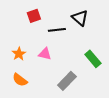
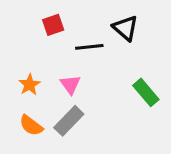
pink triangle: (45, 54) -> (70, 85), turned 40
gray rectangle: (67, 81) -> (69, 121), moved

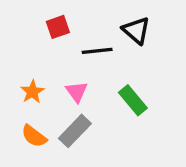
green rectangle: (146, 92) -> (133, 100), moved

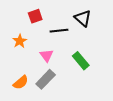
orange star: (32, 92) -> (20, 41), moved
orange semicircle: (34, 136) -> (21, 82), turned -77

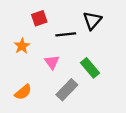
black triangle: (83, 18) -> (92, 21), turned 30
gray rectangle: (46, 79) -> (67, 90), moved

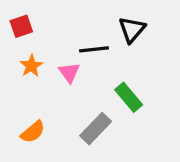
red square: (39, 18) -> (21, 26), moved
pink triangle: (52, 62) -> (69, 72), moved

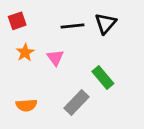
black line: (94, 49) -> (73, 26), moved
orange semicircle: (33, 132) -> (26, 105), turned 36

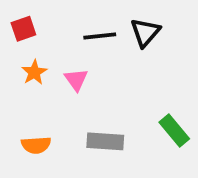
green rectangle: (103, 77) -> (174, 131), moved
gray rectangle: (76, 103) -> (105, 141), turned 50

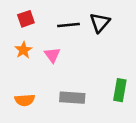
red square: (23, 29) -> (26, 19), moved
green rectangle: (174, 131) -> (120, 90), turned 50

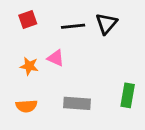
orange star: (23, 50) -> (29, 66), moved, turned -30
pink triangle: (52, 55) -> (56, 58), turned -30

